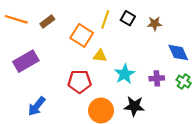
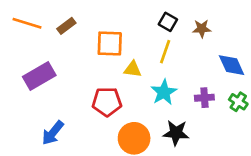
yellow line: (105, 19) -> (165, 52), moved
orange square: (82, 35) -> (110, 44), turned -30

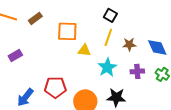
brown star: (202, 29) -> (129, 44), moved
purple rectangle: (39, 76) -> (15, 55), size x0.6
red pentagon: (107, 102) -> (55, 87), moved

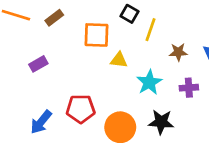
black square: (110, 15) -> (129, 14), moved
yellow line: (108, 37) -> (151, 30), moved
purple rectangle: (15, 55) -> (38, 64), moved

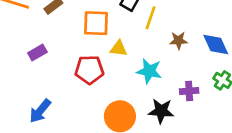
cyan star: (149, 82) -> (149, 71), turned -30
purple cross: (189, 88) -> (189, 91), moved
red pentagon: (81, 109) -> (89, 70), moved

